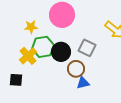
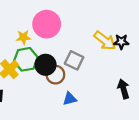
yellow star: (31, 27) -> (24, 37), moved
brown circle: (76, 69) -> (55, 75), moved

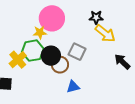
yellow star: (24, 37) -> (40, 32), moved
black star: (121, 42) -> (96, 17), moved
black arrow: (123, 89) -> (122, 62), moved, turned -30

